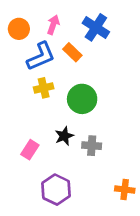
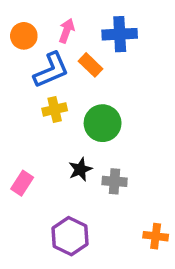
blue cross: (96, 27) -> (120, 34), turned -36
pink rectangle: (30, 150) -> (22, 183), moved

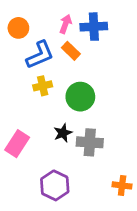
pink arrow: (67, 31) -> (66, 24), moved
gray cross: (115, 181) -> (90, 142), size x1.4
pink rectangle: (22, 183) -> (17, 144), size x1.4

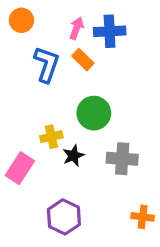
orange circle: (18, 28) -> (21, 20), moved
blue L-shape: (40, 55) -> (47, 64), turned -48
yellow cross: (43, 86) -> (51, 137), moved
gray cross: (90, 142) -> (122, 159), moved

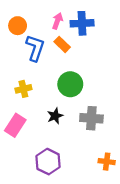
orange circle: (21, 20) -> (18, 26), moved
yellow cross: (51, 137) -> (23, 89), moved

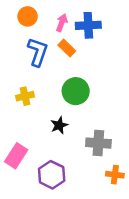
orange circle: (18, 26) -> (28, 16), moved
gray cross: (91, 118) -> (98, 143), moved
pink rectangle: (15, 125) -> (16, 156), moved

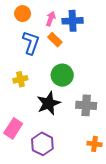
black star: (59, 125) -> (49, 103), size x1.6
gray cross: (98, 143) -> (86, 105), moved

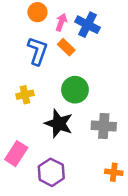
orange circle: (23, 14) -> (37, 12), moved
blue cross: (73, 21) -> (88, 25), turned 30
black star: (49, 103) -> (59, 123), turned -30

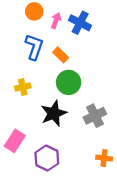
orange rectangle: (66, 47) -> (61, 55), moved
black star: (59, 123) -> (54, 113), turned 30
gray cross: (104, 126) -> (95, 116), turned -30

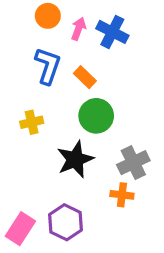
pink rectangle: (15, 141) -> (20, 229), moved
orange cross: (104, 158) -> (122, 195), moved

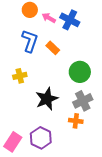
pink arrow: (78, 29) -> (49, 18), turned -80
green circle: (96, 116) -> (80, 72), moved

